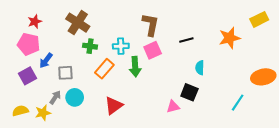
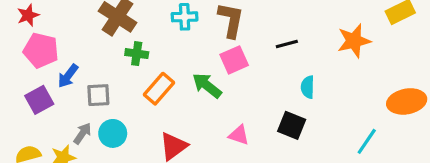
red star: (35, 22) -> (28, 15), moved
cyan cross: (121, 46) -> (185, 17), moved
green arrow: (135, 67) -> (207, 86), turned 132
pink triangle: (173, 107) -> (239, 135), moved, turned 32

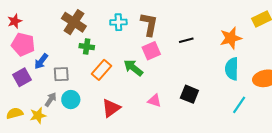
cyan semicircle: (308, 87) -> (232, 69), moved, size x1.5

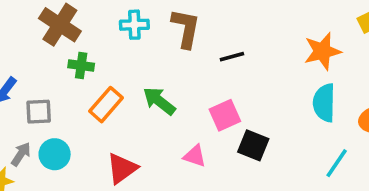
black line: (186, 40) -> (232, 57), moved
pink square: (151, 51) -> (225, 115), moved

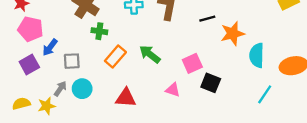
orange star: (322, 51) -> (233, 34), moved
black line: (232, 57) -> (207, 19), moved
red triangle: (122, 168) -> (126, 98), turned 40

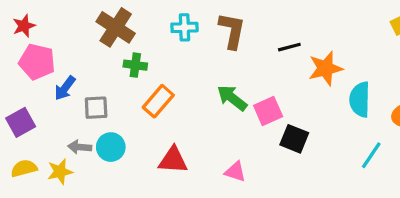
green arrow: (150, 54) -> (232, 98), moved
purple square: (29, 65) -> (21, 122), moved
gray arrow: (60, 89) -> (80, 147), turned -119
pink triangle: (173, 90) -> (235, 172), moved

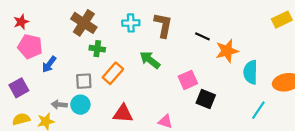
black line: (289, 47) -> (202, 36), turned 40
green arrow: (232, 98) -> (150, 60), moved
gray square: (96, 108) -> (84, 81), moved

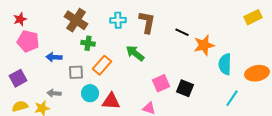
blue arrow: (49, 64) -> (54, 57), moved, turned 56
pink square: (188, 80) -> (161, 83), moved
cyan circle: (80, 105) -> (90, 93), moved

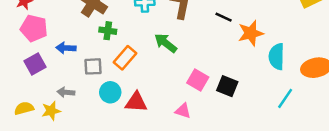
purple square: (18, 78) -> (35, 64), moved
pink square: (161, 83) -> (198, 80), turned -36

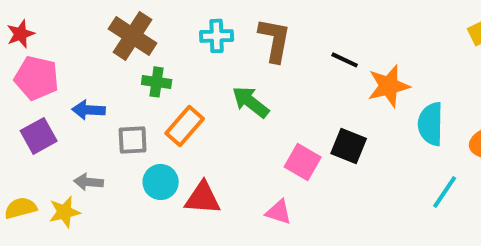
black square: (227, 86) -> (349, 146), moved

